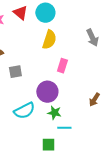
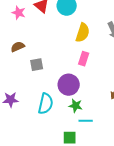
yellow semicircle: (49, 40) -> (83, 33), moved
cyan semicircle: (24, 111) -> (46, 104), turned -50

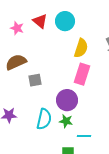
brown semicircle: (18, 47) -> (16, 62), size x1.5
pink rectangle: (84, 59) -> (82, 74), size x1.5
green star: (76, 106) -> (66, 121), moved

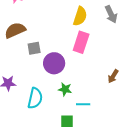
purple circle: (67, 100) -> (54, 63), moved
cyan semicircle: (44, 119) -> (35, 98), moved

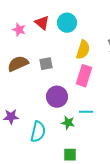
gray square: (34, 48) -> (46, 64), moved
cyan line: (83, 104) -> (86, 112), moved

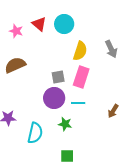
gray square: (46, 64) -> (58, 77), moved
cyan line: (86, 112) -> (78, 103), moved

